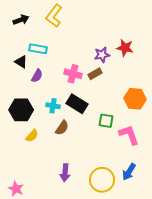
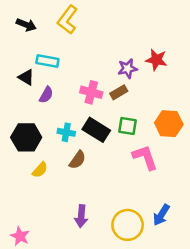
black arrow: (21, 20) -> (26, 25), turned 42
green square: (106, 121) -> (128, 126), moved
pink L-shape: (129, 135) -> (145, 157), moved

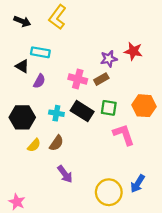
brown semicircle: (77, 160) -> (56, 143), moved
purple arrow: (81, 216) -> (65, 174), moved, turned -42

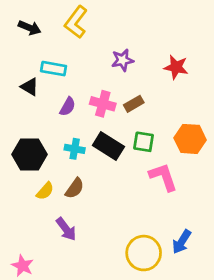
purple star: (109, 59) -> (122, 60), moved
purple semicircle: (39, 81) -> (68, 107), moved
purple arrow: (65, 174) -> (66, 229), moved

